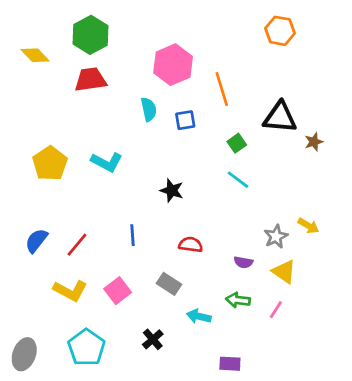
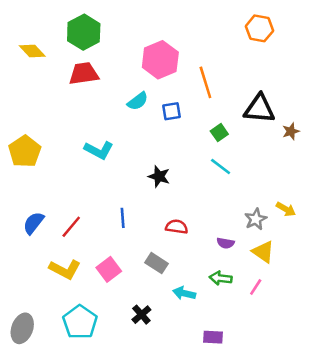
cyan semicircle: (149, 109) -> (138, 101), turned 65
yellow pentagon: (50, 163) -> (25, 151), moved

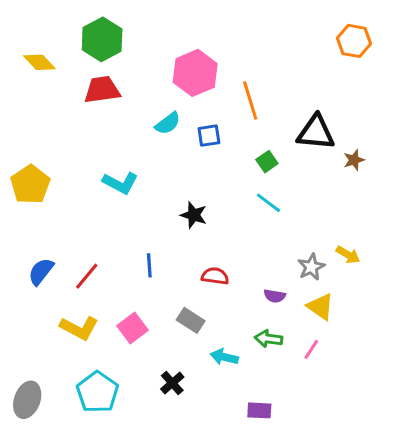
orange hexagon: (259, 28) -> (354, 41), moved

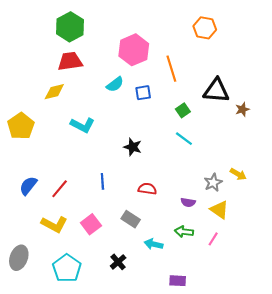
orange hexagon: (354, 41) -> (205, 28), moved
yellow diamond: (39, 62) -> (54, 92), moved, turned -60
gray ellipse: (27, 400) -> (19, 258), moved

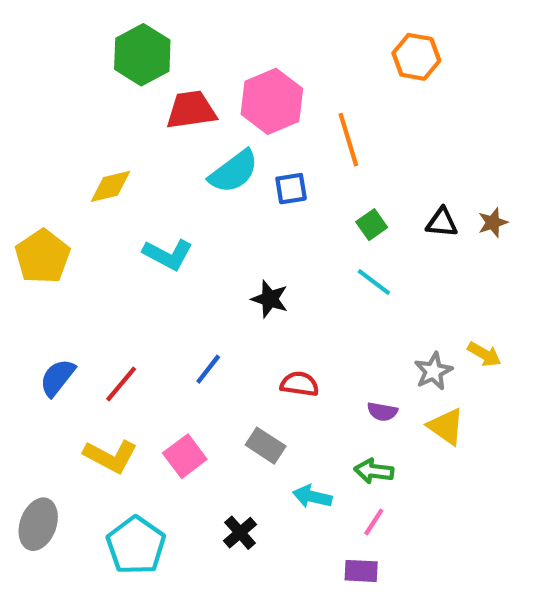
red trapezoid: (70, 61) -> (191, 110), moved
cyan semicircle: (115, 84) -> (234, 172), size x1.4
black triangle: (216, 91) -> (442, 223), moved, size x0.6
blue line: (102, 181) -> (208, 369), turned 42
pink line: (213, 239) -> (374, 522), moved

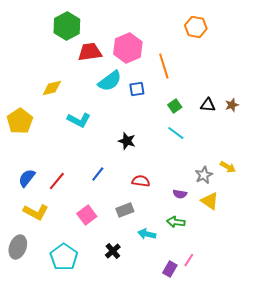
gray rectangle: (266, 446) -> (125, 210), turned -54
yellow L-shape: (110, 456) -> (36, 212), moved
pink line: (374, 522) -> (189, 260), moved
purple rectangle: (361, 571) -> (170, 269), turned -63

